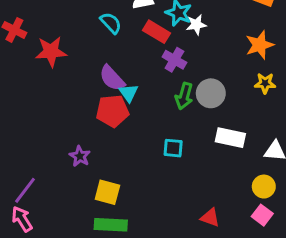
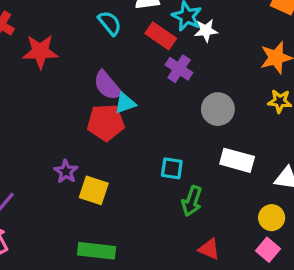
cyan triangle: (129, 93) -> (125, 103), turned 42
green arrow: (184, 96) -> (192, 201), moved
yellow square: (107, 192) -> (94, 190), moved

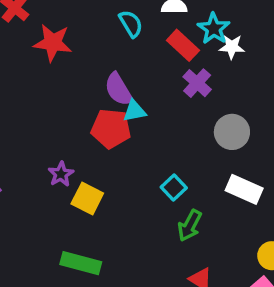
cyan square: (172, 168) -> (174, 188), turned 30

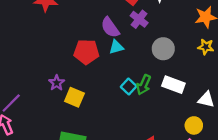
purple semicircle: (119, 89) -> (110, 27), moved
cyan triangle: (134, 111) -> (116, 47), moved
green arrow: (190, 225) -> (144, 85), moved

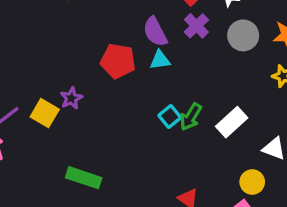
gray circle: (163, 49) -> (243, 35), moved
white rectangle: (173, 85) -> (232, 122), turned -70
yellow square: (74, 97) -> (45, 113), moved

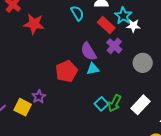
gray circle: (243, 35) -> (143, 63), moved
red pentagon: (118, 61) -> (66, 71), turned -30

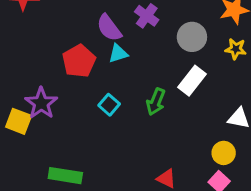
purple star: (39, 97) -> (41, 103), size x1.5
cyan square: (101, 104) -> (109, 105), moved
white rectangle: (140, 105) -> (192, 81), moved

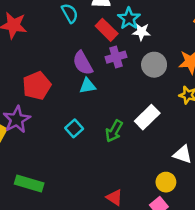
purple cross: (147, 16) -> (116, 57), turned 30
gray circle: (192, 37) -> (154, 65), moved
red pentagon: (79, 61) -> (37, 86), moved

